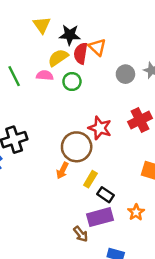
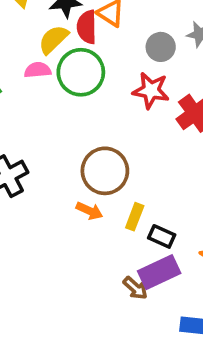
green circle: (72, 82) -> (81, 72), size x1.6
red star: (100, 128) -> (151, 90), moved
orange arrow: (62, 171) -> (89, 211), turned -84
brown arrow: (81, 234) -> (135, 288), moved

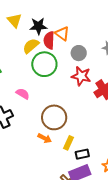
gray circle: (161, 47) -> (79, 53), moved
pink semicircle: (38, 70) -> (23, 94), moved, turned 32
black rectangle: (162, 236) -> (82, 154), turned -40

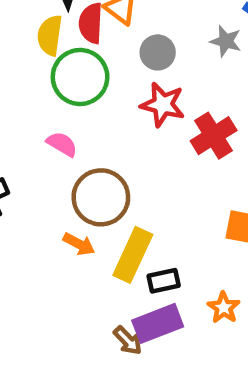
yellow semicircle: (31, 46) -> (50, 35), turned -42
pink semicircle: (23, 94) -> (62, 144), moved
yellow rectangle: (69, 143) -> (133, 255), size x1.6

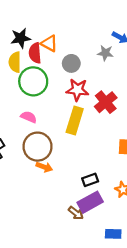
brown circle: (101, 197) -> (38, 147), moved
yellow rectangle: (133, 255) -> (75, 121), moved

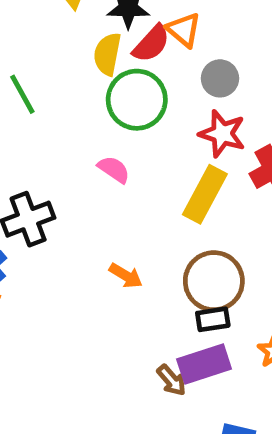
red semicircle: (35, 53) -> (151, 44), turned -144
brown circle: (38, 147) -> (214, 281), moved

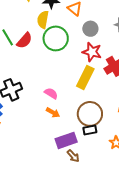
red semicircle: (151, 44) -> (24, 40), moved
pink semicircle: (114, 169) -> (51, 93), moved
purple rectangle: (204, 364) -> (66, 140), moved

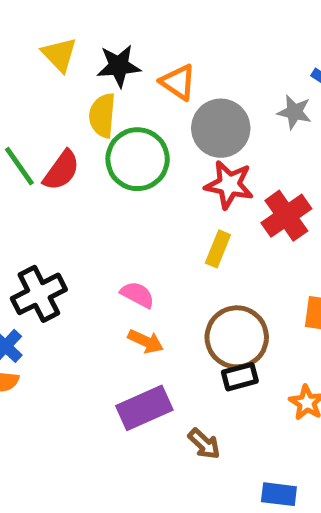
gray circle: (90, 29) -> (221, 128), size x1.5
yellow rectangle: (85, 78) -> (218, 249), size x0.6
purple rectangle: (66, 140) -> (144, 408), moved

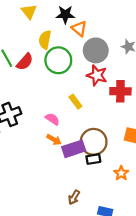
black star: (119, 66) -> (65, 15), moved
red cross: (286, 216) -> (120, 91), turned 30
yellow rectangle: (218, 249) -> (75, 102), moved, turned -64
purple rectangle: (144, 408) -> (74, 149), moved
brown arrow: (204, 444) -> (74, 197), moved, turned 72

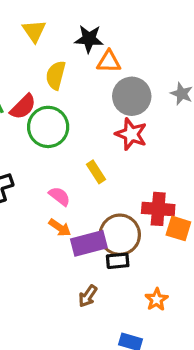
orange triangle: (79, 29) -> (109, 62), turned -42
green circle: (58, 60) -> (48, 127), moved
red cross: (120, 91) -> (158, 209), moved
orange star: (121, 173) -> (157, 299), moved
brown arrow: (74, 197) -> (88, 296), moved

